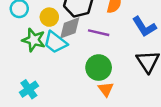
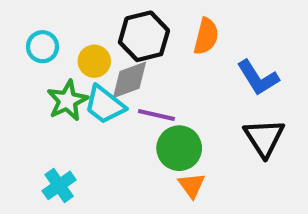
purple line: (99, 33) -> (156, 115), moved
green star: (34, 40) -> (67, 101), turned 30

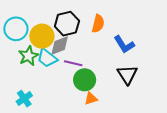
cyan circle: (42, 47) -> (16, 29), size x1.5
yellow circle: (94, 61) -> (42, 36), size x1.5
orange triangle: (192, 185) -> (91, 99), turned 48

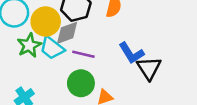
blue L-shape: (124, 44) -> (131, 53), moved
green circle: (85, 80) -> (81, 83), moved

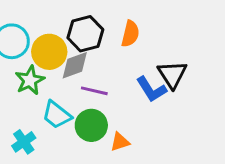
cyan trapezoid: (52, 48) -> (57, 115), moved
black triangle: (149, 68) -> (172, 74), moved

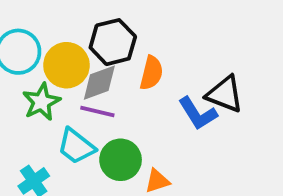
orange semicircle: (130, 34) -> (151, 73), moved
black triangle: (172, 74) -> (225, 94), turned -36
purple line: (94, 91) -> (97, 112), moved

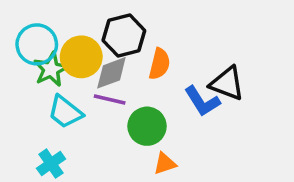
green star: (41, 102) -> (51, 69), moved
cyan trapezoid: (76, 146) -> (65, 112), moved
green circle: (121, 160) -> (147, 126), moved

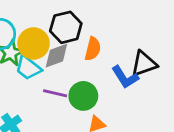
black triangle: (227, 84) -> (144, 64), turned -40
purple line: (110, 100) -> (55, 93), moved
cyan trapezoid: (65, 112) -> (28, 68), moved

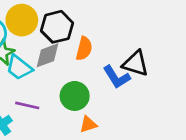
yellow circle: (34, 43) -> (22, 20), moved
black triangle: (144, 64) -> (136, 63), turned 36
purple line: (55, 93) -> (27, 105), moved

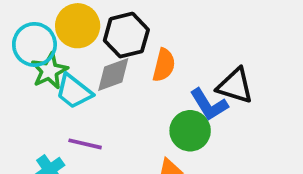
green circle: (75, 96) -> (190, 131), moved

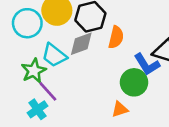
green star: (49, 71) -> (34, 71), moved
purple line: (85, 144) -> (48, 91), moved, turned 35

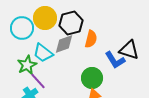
green circle: (134, 82) -> (92, 78), moved

